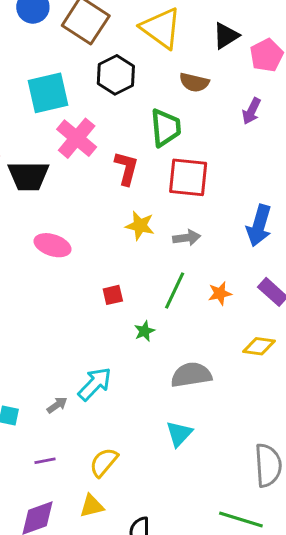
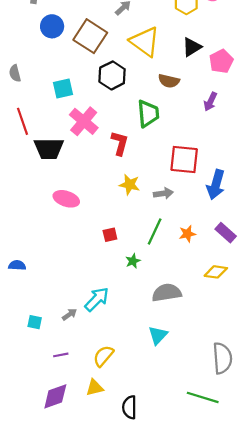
cyan square: (48, 93) -> (63, 89), size x0.7
red square: (188, 177) -> (184, 159), moved

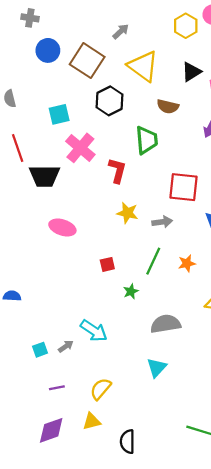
cyan arrow: (97, 299) -> (94, 331), turned 80
cyan square: (35, 322) -> (40, 350), moved, turned -32

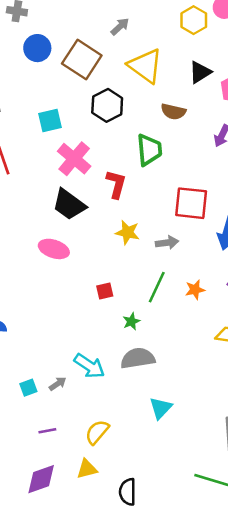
black trapezoid: (45, 176) -> (69, 204), moved, turned 36
gray semicircle: (166, 324) -> (138, 358), moved

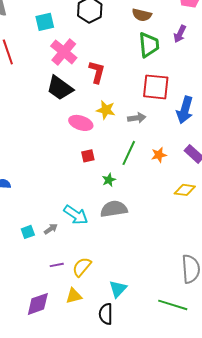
green trapezoid: (149, 150) -> (149, 45), moved
pink ellipse: (54, 249) -> (81, 123), moved
cyan triangle: (161, 408) -> (118, 289), moved
purple line: (47, 431) -> (57, 265), moved

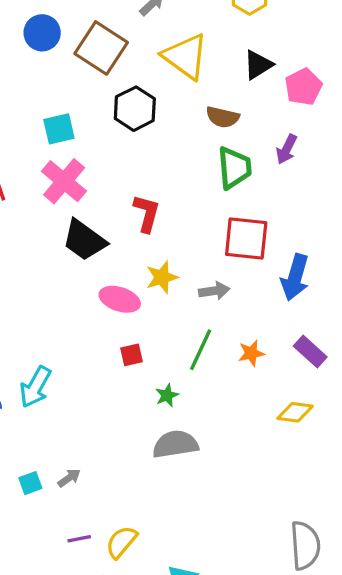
pink cross: (64, 52) -> (64, 181), moved
yellow star: (106, 110) -> (162, 277), turned -30
cyan arrow: (76, 215) -> (35, 387), moved, turned 85

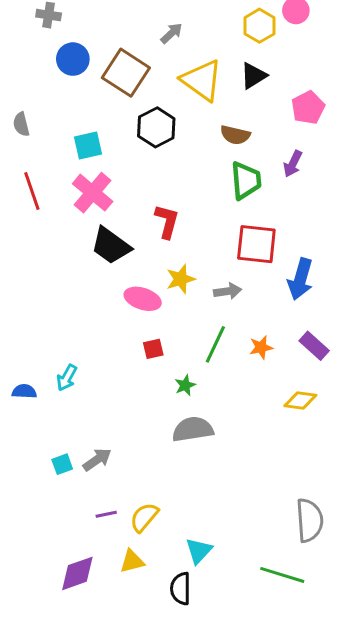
black triangle: (258, 65) -> (253, 76), moved
cyan arrow: (35, 387) -> (67, 378), size x0.7
gray arrow: (69, 478) -> (97, 460), size x1.4

